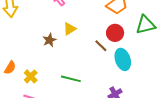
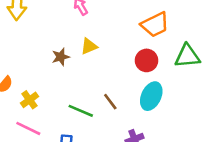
brown line: (101, 46) -> (110, 102), moved
cyan ellipse: (123, 59) -> (151, 96), turned 35

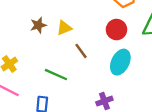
yellow triangle: (89, 46) -> (64, 28), moved
brown line: (110, 102) -> (81, 51), moved

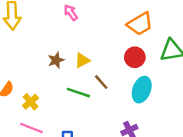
green line: (56, 75) -> (78, 93), moved

